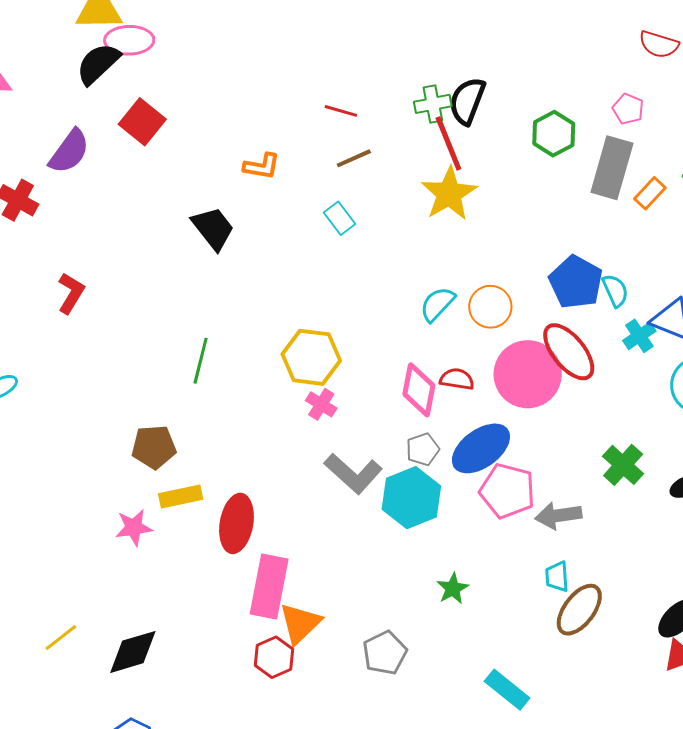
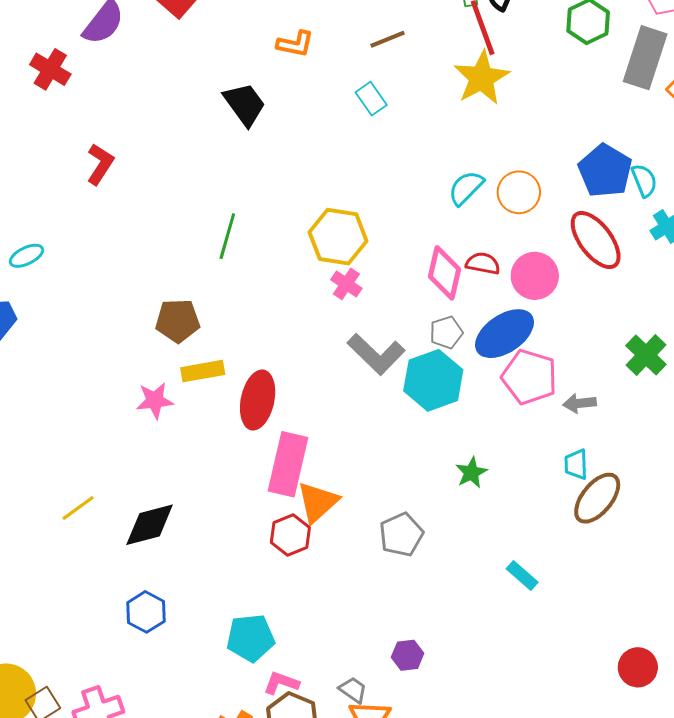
pink circle: (528, 374) -> (535, 276), moved, size x0.7
gray arrow: (558, 515) -> (580, 403), size x0.7
cyan rectangle: (507, 690) -> (522, 576), size x0.7

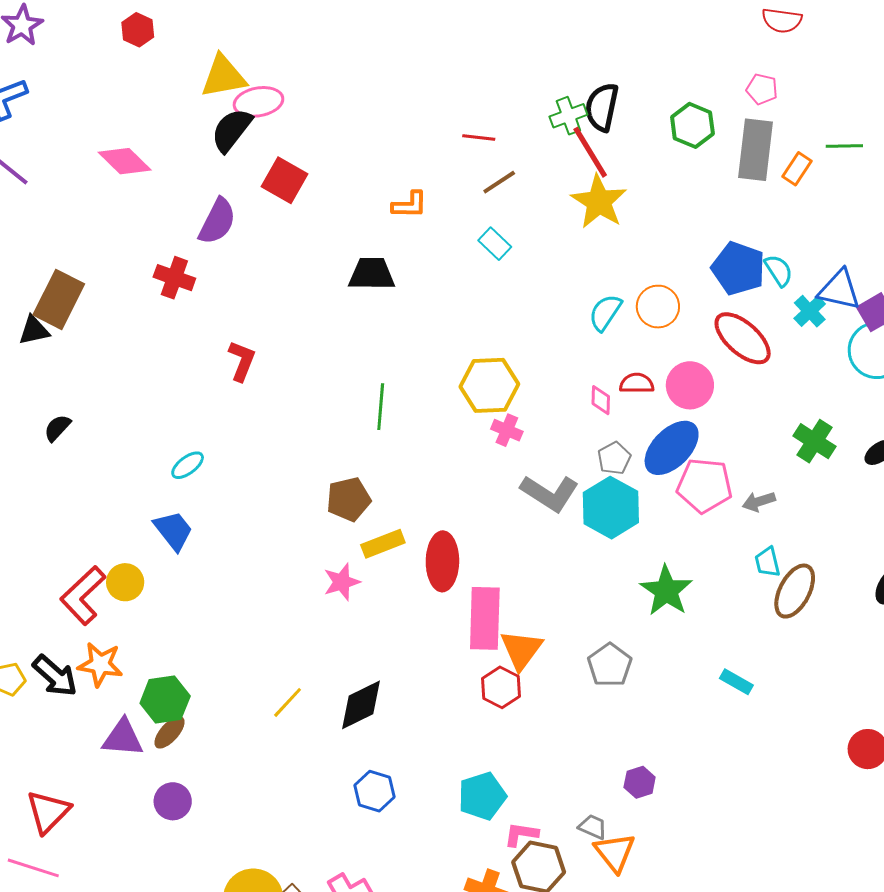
black trapezoid: (245, 104) -> (372, 274), turned -42
pink diamond: (444, 273) -> (601, 400), size x0.6
green star: (471, 473) -> (666, 591), size x1.6

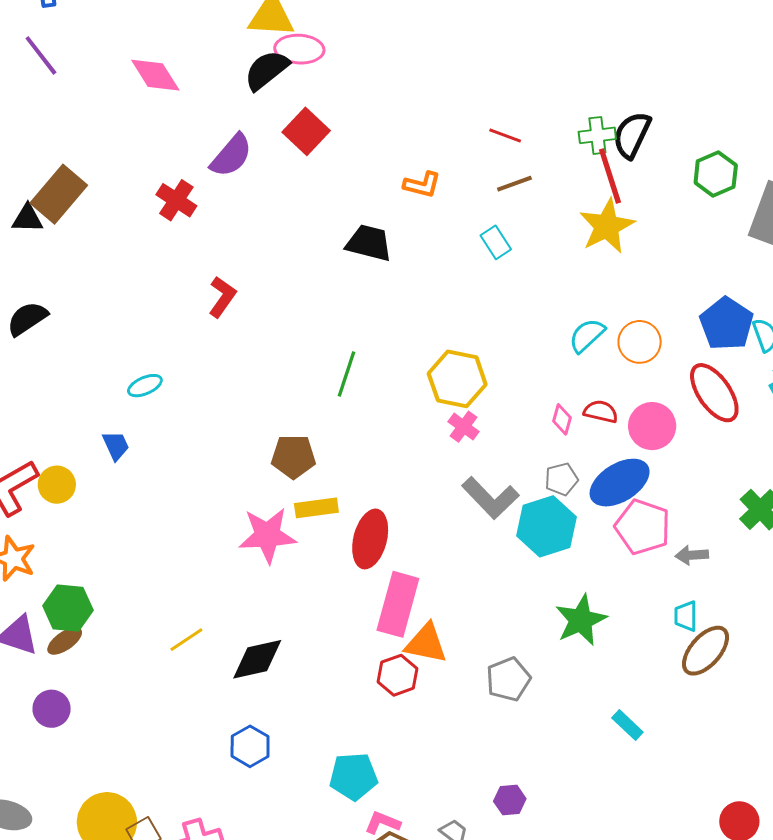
black semicircle: (57, 428) -> (27, 319), size x1.4
blue trapezoid: (173, 530) -> (116, 446), size x0.7
pink star: (342, 582) -> (267, 535), size x1.5
orange triangle: (521, 650) -> (426, 643), turned 51

